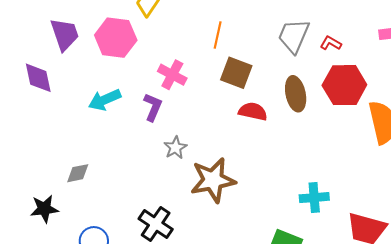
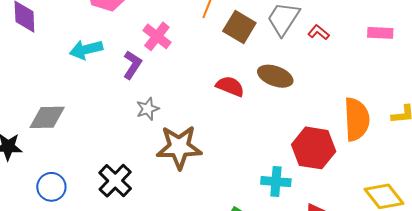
brown square: (236, 73) -> (239, 27), moved
red hexagon: (344, 85) -> (314, 148), moved
brown ellipse: (296, 94) -> (275, 76), turned -68
gray diamond: (78, 173) -> (47, 117), size x1.5

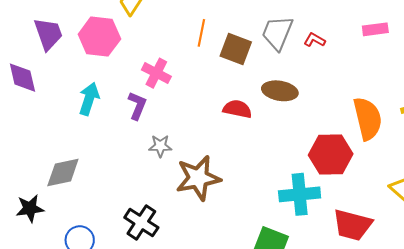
cyan arrow: (86, 50) -> (89, 99), turned 132
gray star: (148, 109) -> (160, 146), turned 30
cyan cross: (276, 182) -> (300, 194), size x1.4

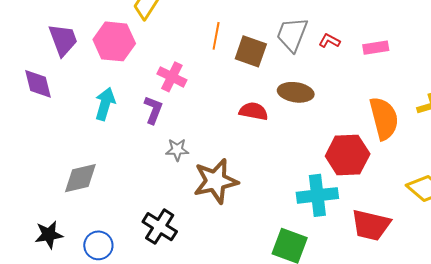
pink rectangle: (375, 29) -> (376, 48), moved
black star: (30, 208) -> (49, 235), moved

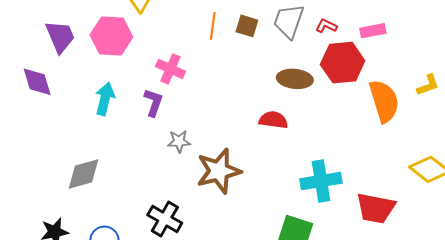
brown square: (251, 51) -> (247, 26), moved, size x0.7
red semicircle: (253, 111) -> (273, 120), moved
red hexagon: (348, 155) -> (343, 63), moved

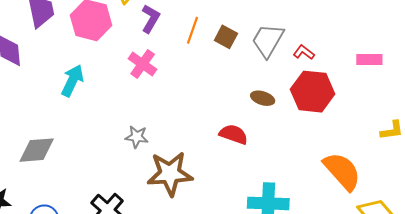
pink rectangle: (373, 31) -> (369, 60), moved
brown ellipse: (295, 79) -> (263, 98), size x0.7
orange semicircle: (384, 101) -> (342, 171), moved, turned -36
purple L-shape: (153, 103) -> (151, 19), moved

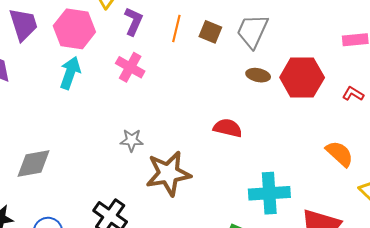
red L-shape: (304, 52) -> (353, 94), moved
cyan arrow: (72, 81) -> (70, 73), moved
brown ellipse: (263, 98) -> (258, 75), moved
orange semicircle: (342, 171) -> (340, 154), size x0.7

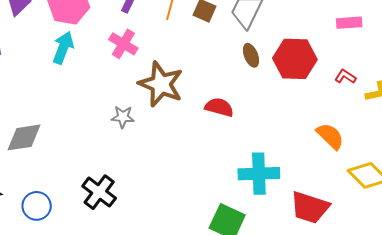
brown ellipse: (258, 75) -> (251, 55), turned 55
brown star: (168, 174) -> (161, 84), moved, turned 30

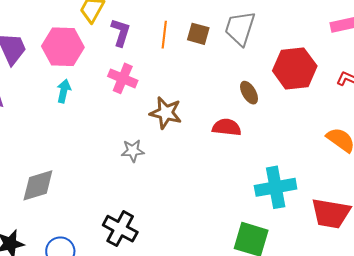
cyan arrow: (63, 48) -> (64, 91), size x0.7
brown ellipse: (251, 55) -> (249, 93), moved
brown star: (161, 84) -> (166, 113), size x0.7

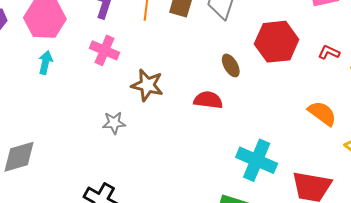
cyan cross: (276, 187) -> (257, 160), turned 33

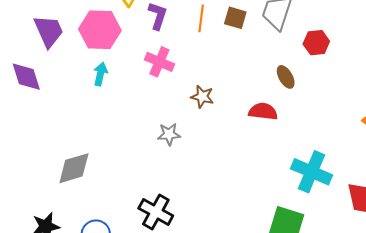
red hexagon: (277, 42) -> (316, 43), moved, size x0.6
brown star: (147, 85) -> (202, 97), size x0.7

